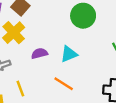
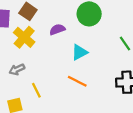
purple semicircle: (39, 53) -> (57, 30), moved

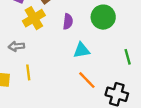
purple semicircle: (57, 30) -> (68, 21), turned 98
orange line: (77, 81) -> (87, 80), moved

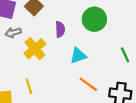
yellow cross: (34, 18) -> (35, 49), moved
gray arrow: (16, 46) -> (13, 33), moved

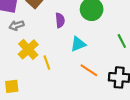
yellow cross: (35, 49) -> (28, 49), moved
yellow line: (29, 86) -> (47, 62), moved

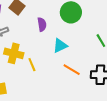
yellow cross: (28, 49) -> (14, 53), turned -30

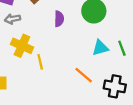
cyan triangle: (60, 46) -> (100, 48), moved

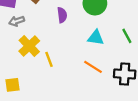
yellow cross: (22, 46) -> (29, 46), turned 30
cyan triangle: (100, 48) -> (96, 38), moved, turned 30

